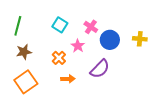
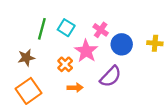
green line: (18, 26) -> (42, 29), moved
pink star: (78, 46) -> (86, 51), size x1.5

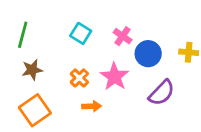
green line: (42, 29) -> (23, 35), moved
pink star: (86, 51) -> (114, 77), moved
purple semicircle: (111, 77) -> (162, 93), moved

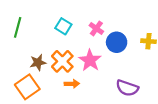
brown star: (32, 70) -> (38, 62), moved
orange cross: (79, 78) -> (62, 61), size x1.5
purple semicircle: (162, 93) -> (127, 88), moved, turned 65

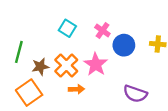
green line: (18, 27) -> (19, 52), moved

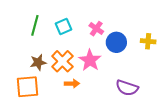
cyan square: (67, 28) -> (63, 26), turned 35
green line: (19, 52) -> (35, 25), moved
orange square: (29, 93) -> (28, 87), turned 30

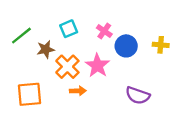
green line: (35, 25) -> (21, 36), moved, turned 36
brown star: (38, 62) -> (46, 49), moved

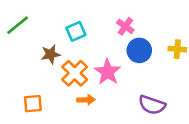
pink cross: (104, 31) -> (125, 26), moved
green line: (21, 36) -> (18, 25), moved
orange square: (29, 94) -> (33, 104), size x0.7

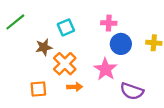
pink cross: (125, 26) -> (109, 23), turned -32
pink star: (108, 72) -> (105, 69), moved
orange square: (33, 104) -> (38, 89), moved

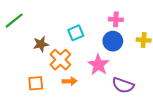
pink cross: (109, 23) -> (116, 19), moved
cyan square: (66, 27) -> (76, 33), moved

